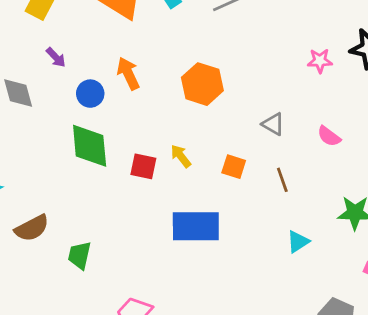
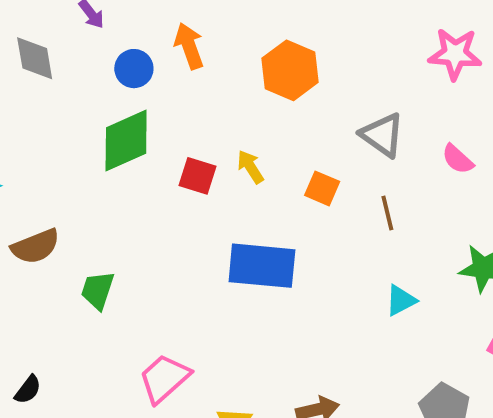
pink star: (320, 61) -> (455, 54), size x1.5
gray triangle: (273, 124) -> (382, 135), size x1.4
green diamond: (90, 146) -> (126, 141), turned 66

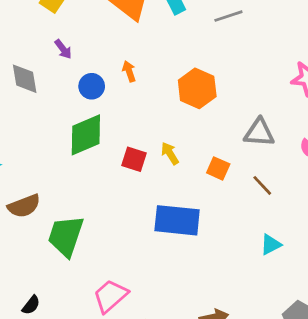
orange arrow: (189, 46) -> (129, 71), size x0.7
gray triangle: (382, 135) -> (259, 133), turned -32
brown line: (387, 213) -> (262, 185), turned -30
green trapezoid: (98, 290) -> (66, 236), size x1.6
black semicircle: (28, 390) -> (31, 305), moved

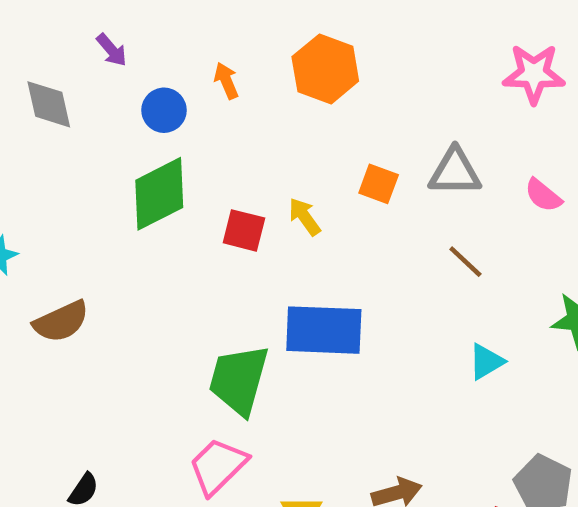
orange hexagon: (197, 88) -> (325, 69), moved
orange square: (218, 168) -> (379, 184), moved
green trapezoid: (66, 236) -> (239, 380), moved

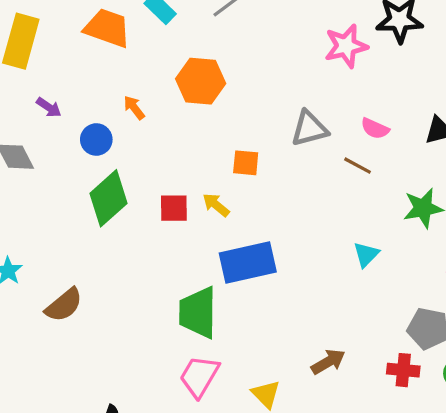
orange square: (379, 184) -> (246, 163), moved
yellow arrow: (305, 217) -> (216, 205), moved
brown line: (465, 262) -> (358, 166), moved

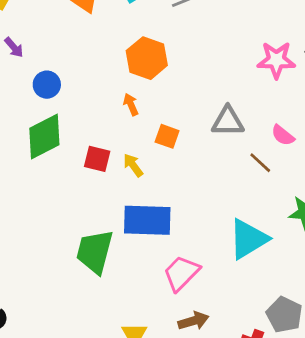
orange arrow: (134, 108) -> (131, 104), moved
cyan triangle: (366, 254) -> (248, 239), size x1.8
pink trapezoid: (199, 376) -> (181, 273), moved

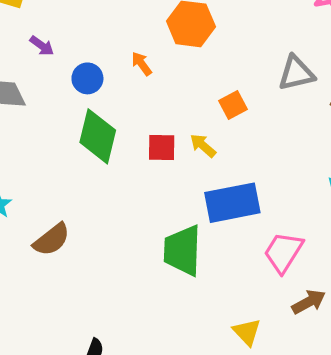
orange arrow: (131, 104) -> (142, 64), moved
orange square: (167, 136) -> (233, 105), turned -35
green diamond: (44, 137) -> (98, 136), turned -36

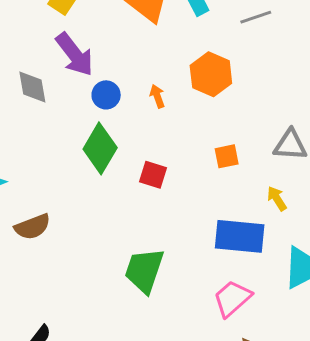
purple arrow: (42, 46) -> (75, 54), size x2.0
yellow arrow: (203, 146) -> (277, 199), moved
blue rectangle: (232, 203) -> (240, 236), moved

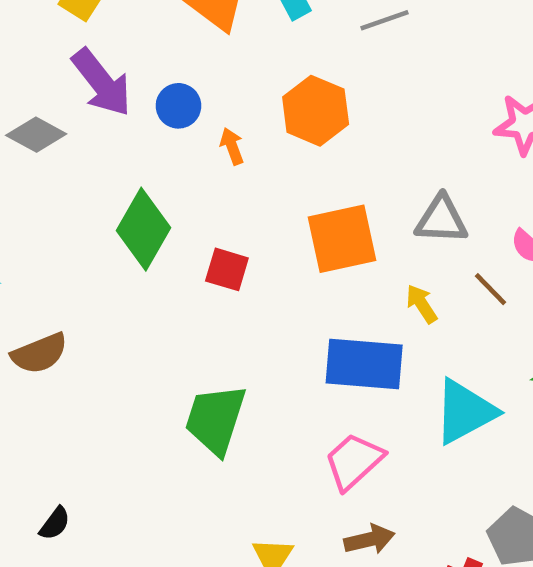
gray diamond: (32, 87) -> (36, 135), turned -51
blue circle: (106, 95) -> (178, 106), moved
orange square: (227, 156) -> (342, 239), size x1.8

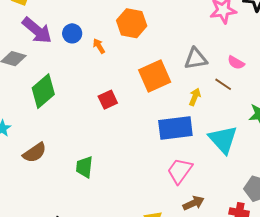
green diamond: (144, 229) -> (43, 91), moved, turned 32
red square: (227, 269) -> (108, 100), turned -30
yellow arrow: (422, 304) -> (195, 97), turned 66
cyan triangle: (465, 412) -> (223, 139), turned -32
green trapezoid: (215, 419) -> (84, 167), moved, size x0.7

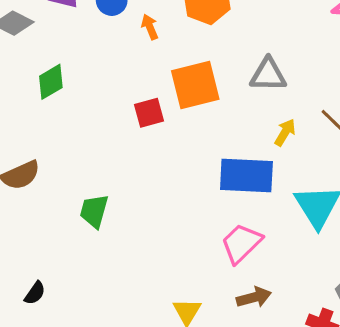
gray triangle: (196, 59) -> (268, 75), moved
orange square: (155, 76) -> (195, 85), moved
green diamond: (43, 91) -> (51, 82), size x0.7

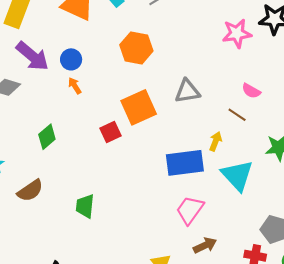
orange arrow: (150, 27) -> (75, 86), moved
green diamond: (51, 82) -> (47, 137), moved
yellow arrow: (285, 132) -> (216, 141), moved

